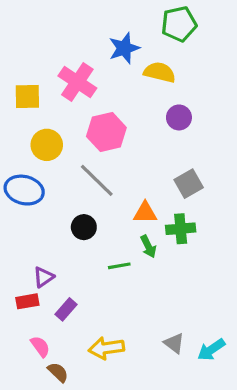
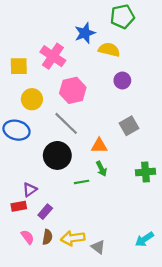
black circle: (84, 227) -> (57, 155), size x1.6
green cross: (181, 229) -> (146, 172), moved
gray triangle: (174, 343) -> (98, 247), moved
brown semicircle: (58, 372) -> (47, 237), moved, turned 56

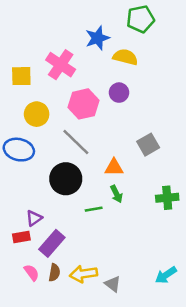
purple circle: (122, 80) -> (119, 93), moved
purple rectangle: (45, 212) -> (52, 243), size x1.5

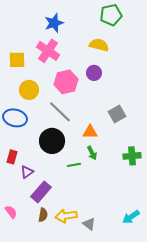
blue star: (97, 38) -> (54, 23), moved
red rectangle: (21, 237) -> (12, 157), moved, turned -64
pink semicircle: (32, 273) -> (11, 212), moved

